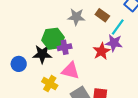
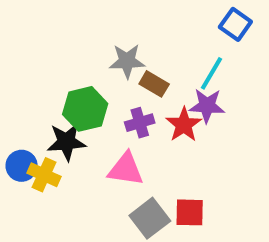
brown rectangle: (102, 15) -> (154, 84), moved
purple cross: (65, 47) -> (140, 123), moved
yellow cross: (50, 84) -> (44, 175), moved

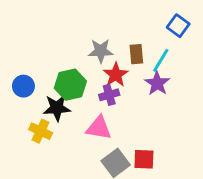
brown rectangle: (154, 84) -> (136, 54), moved, turned 54
purple star: (207, 106) -> (157, 83), turned 30
red star: (184, 125) -> (116, 75), moved
blue circle: (22, 166) -> (23, 86), moved

